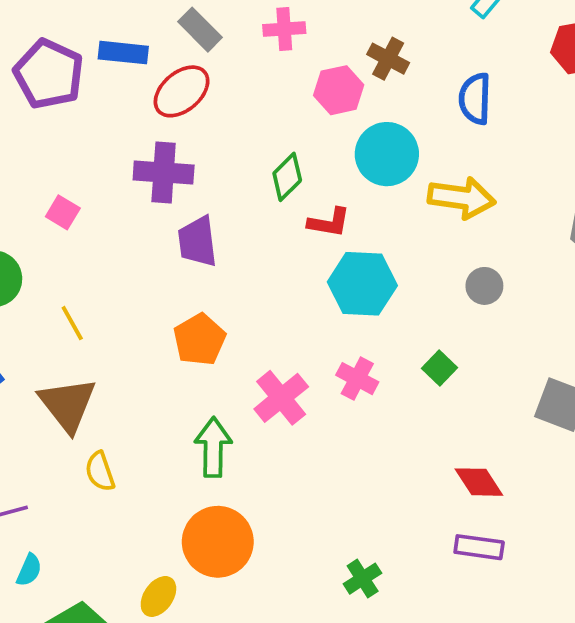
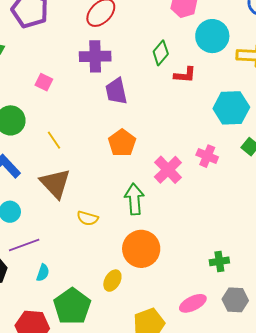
cyan hexagon: (362, 284) -> (231, 108), moved
yellow semicircle: (100, 471) -> (88, 218), moved, turned -50
green cross: (363, 579) -> (219, 261), turned 30

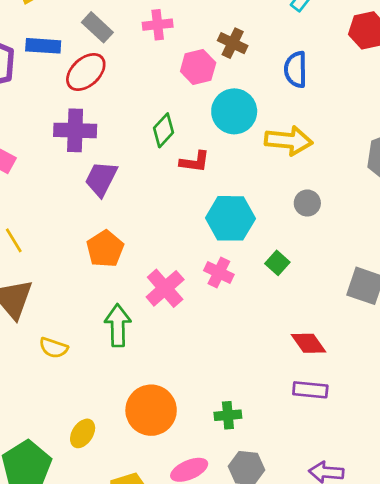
purple trapezoid: (116, 91) -> (101, 179), turned 36
cyan hexagon: (231, 108) -> (230, 218), moved
orange circle: (141, 249) -> (151, 410), moved

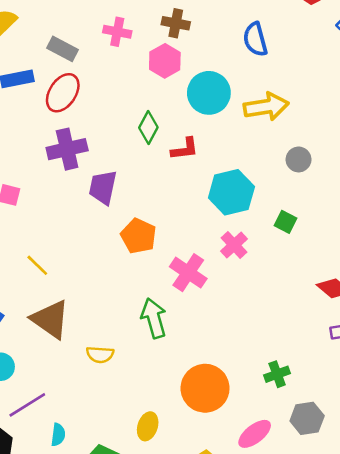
pink cross: (158, 25) -> (117, 32), turned 32
brown cross: (233, 43) -> (176, 23), moved
orange pentagon: (105, 249) -> (139, 236), moved
pink cross: (219, 273) -> (234, 245), turned 36

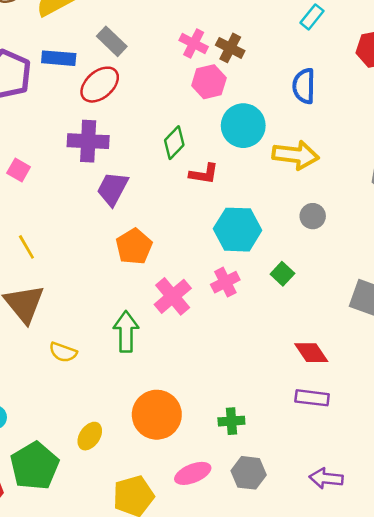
pink cross: (117, 32) -> (194, 44), moved

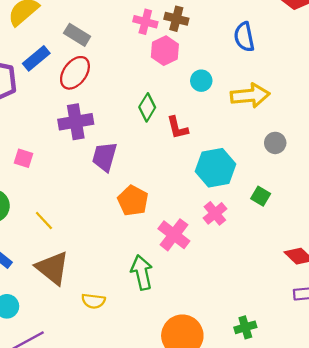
blue rectangle: (59, 58) -> (36, 58), turned -32
cyan circle: (243, 126) -> (201, 81), size x0.6
red L-shape: (204, 174) -> (177, 128), turned 80

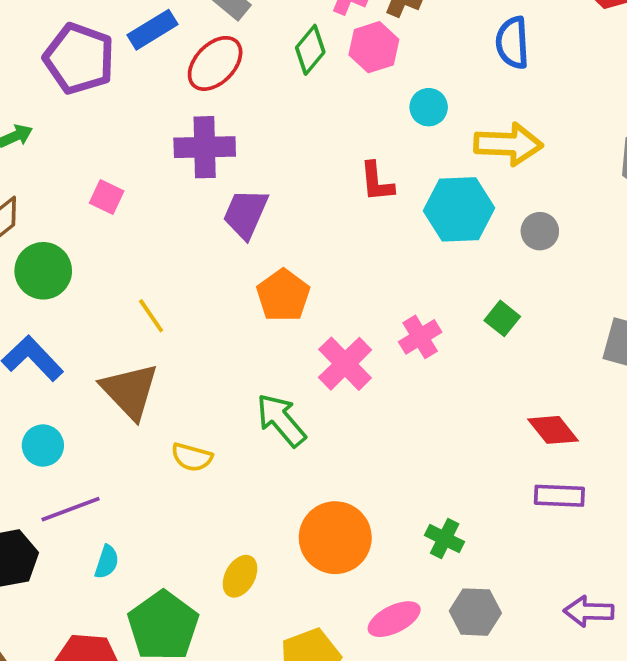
green diamond: (147, 107) -> (310, 50), moved
cyan hexagon: (215, 168) -> (459, 209), moved
yellow line: (44, 221) -> (151, 316), moved
green arrow: (142, 272) -> (281, 420), turned -36
green cross: (245, 327) -> (445, 539), turned 35

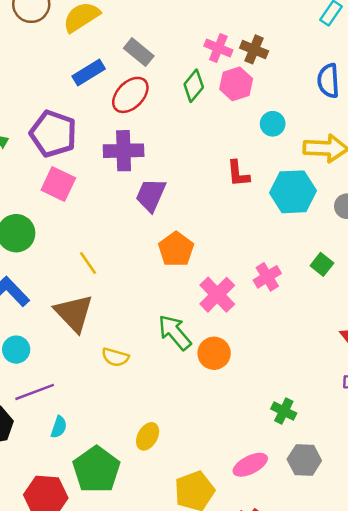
purple pentagon: (79, 59) -> (53, 134), moved
pink square: (107, 197) -> (58, 184), size x1.5
orange circle: (335, 538) -> (214, 353), moved, size x0.7

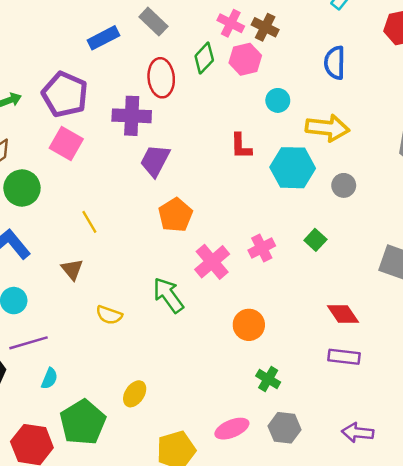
red ellipse: (130, 95) -> (161, 78), moved, turned -54
brown triangle: (74, 313) -> (72, 269), size x0.6
orange circle: (214, 353) -> (249, 325), moved

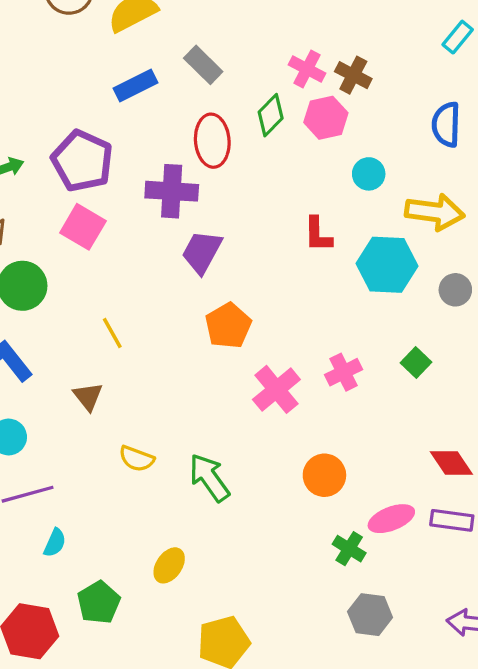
green arrow: (168, 295) -> (209, 478), moved
green pentagon: (83, 422) -> (99, 602), size x0.7
pink ellipse: (232, 429) -> (391, 519), moved

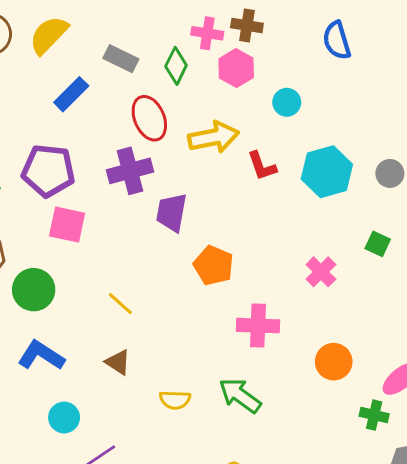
green diamond: (271, 115) -> (176, 66), moved
yellow arrow: (435, 212) -> (214, 137), moved
pink cross: (276, 389) -> (258, 326), moved, turned -30

